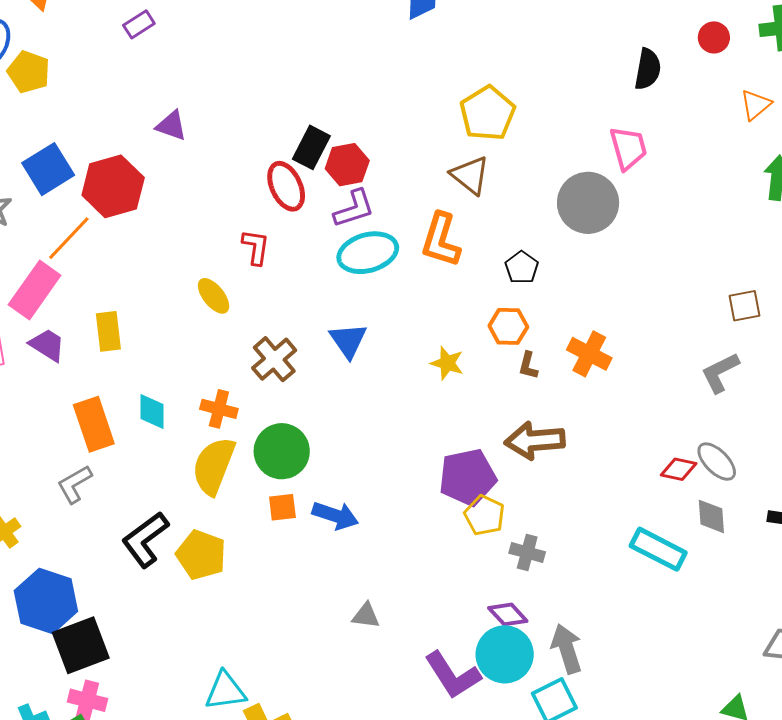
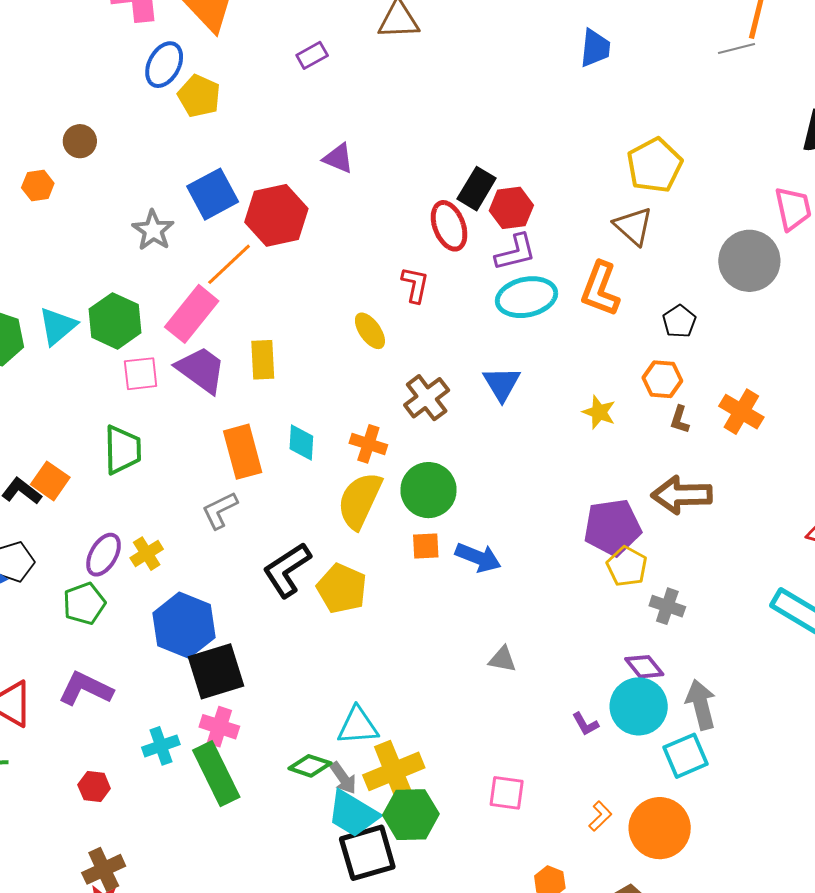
purple trapezoid: (47, 345) -> (201, 370), size x1.4
purple L-shape: (453, 675) -> (585, 724), size x0.5

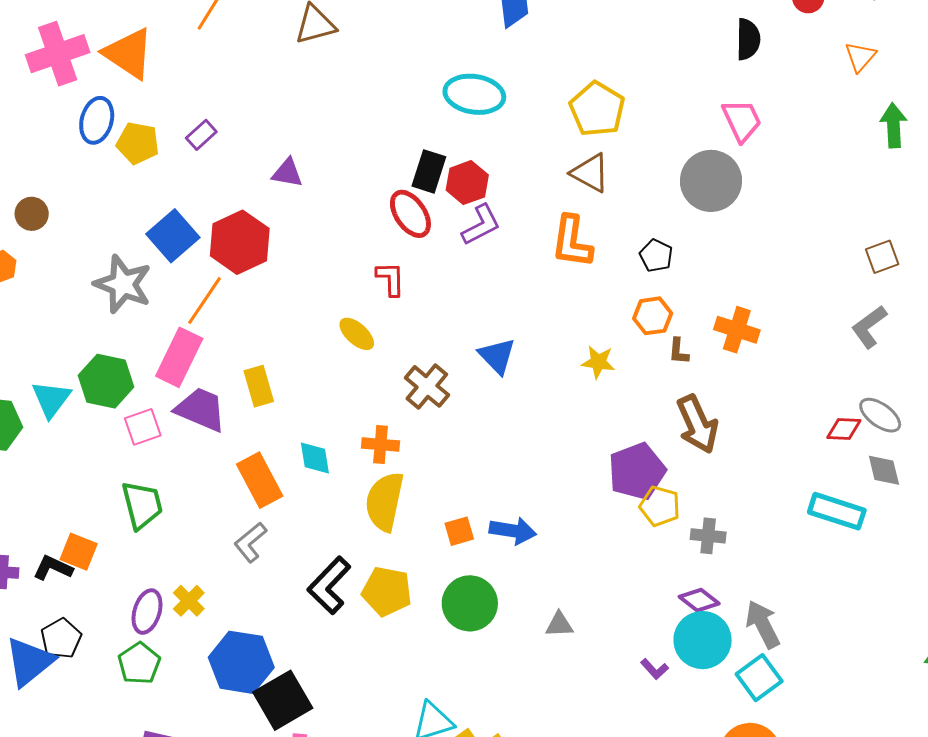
purple rectangle: (312, 55) -> (201, 135), moved
gray star: (153, 230) -> (123, 284), size x1.4
cyan ellipse: (527, 297) -> (474, 94), moved, turned 34
green circle: (429, 490) -> (470, 603), moved
brown arrow: (682, 495) -> (697, 424), turned -100

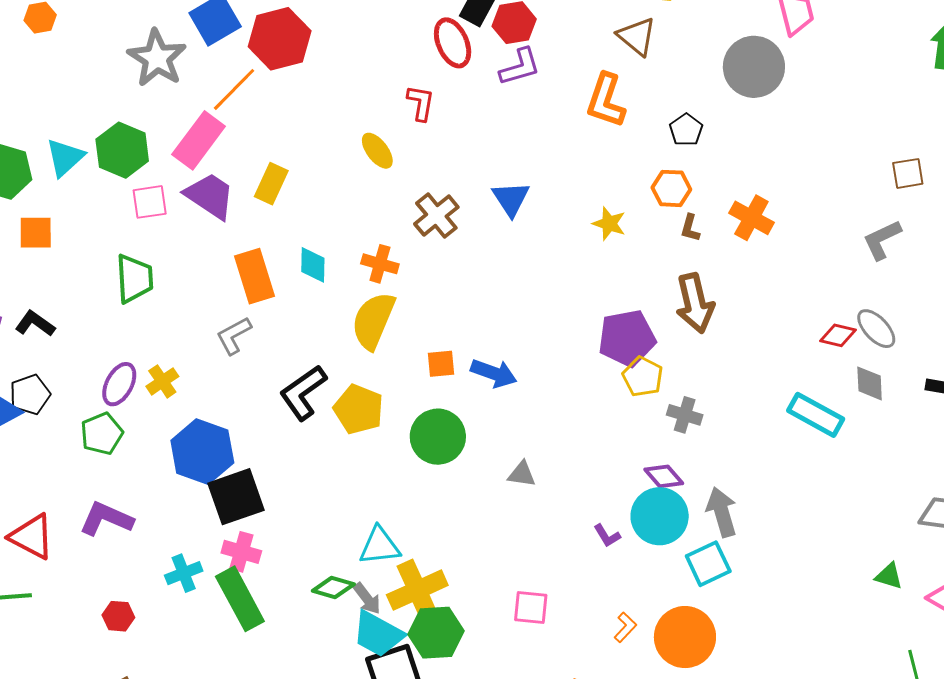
yellow rectangle: (259, 386) -> (271, 184), turned 30
orange square: (79, 552) -> (36, 233), moved, turned -33

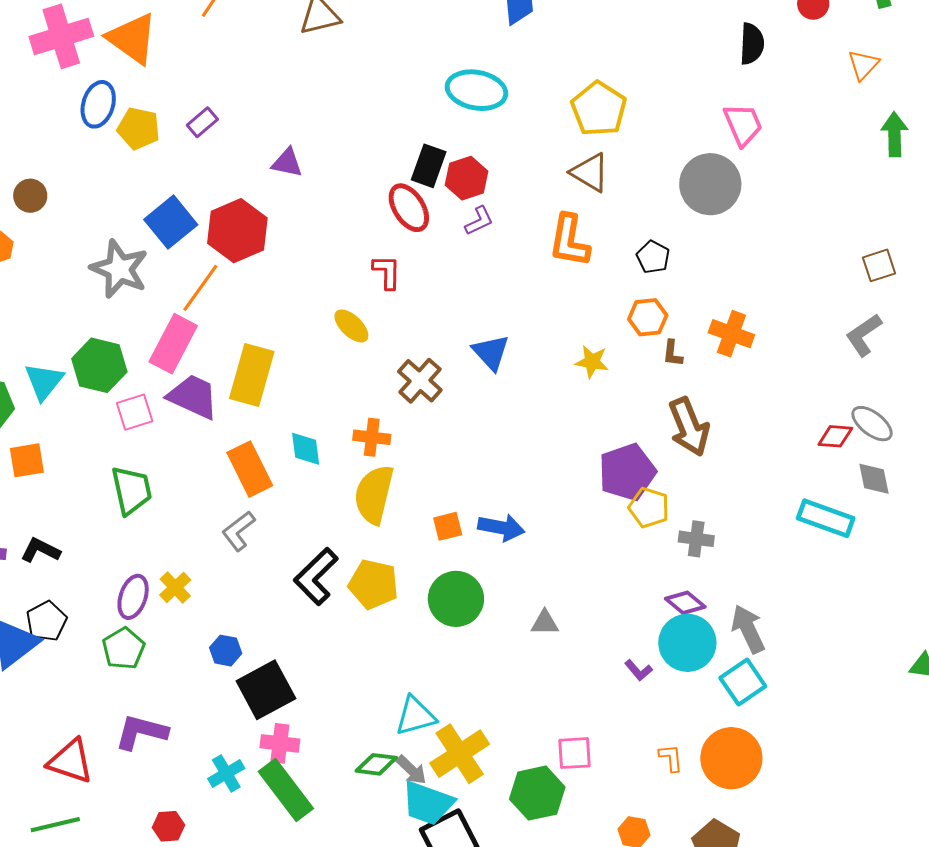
purple L-shape: (520, 67) -> (479, 221), size x0.7
yellow rectangle: (271, 184) -> (252, 375), size x1.5
blue hexagon: (202, 452) -> (226, 651), size x0.5
orange L-shape: (625, 627) -> (671, 758), turned -40
green hexagon: (436, 633) -> (537, 793), moved

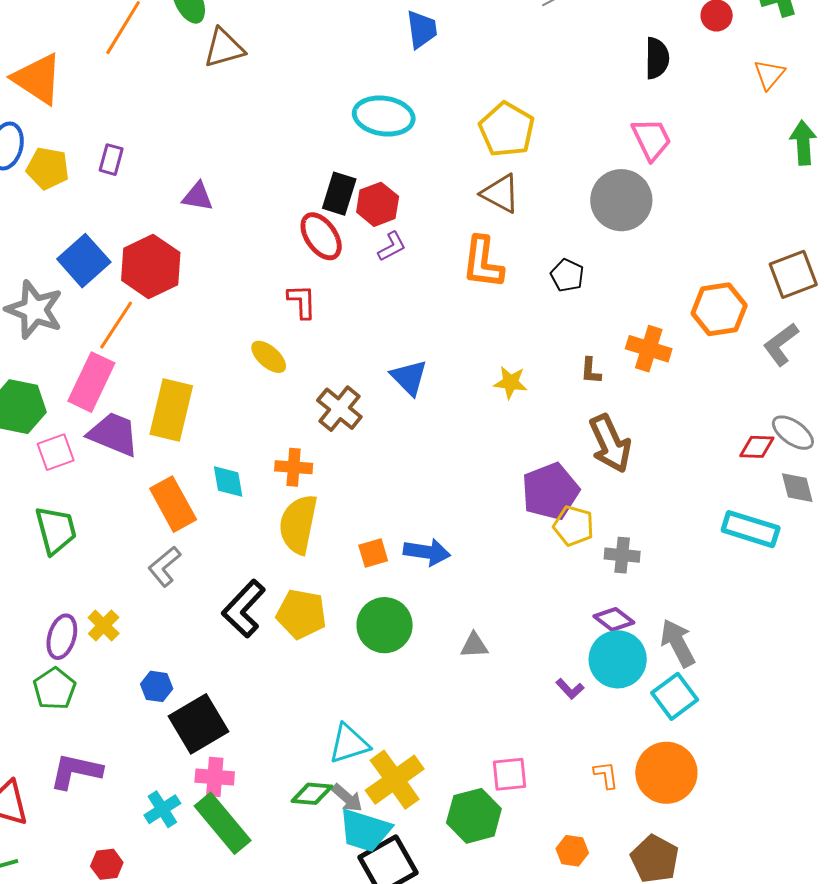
purple rectangle: (202, 122) -> (111, 160), turned -32
brown square: (879, 265) -> (793, 274), size x1.4
orange hexagon: (648, 317) -> (719, 309), moved, size x1.4

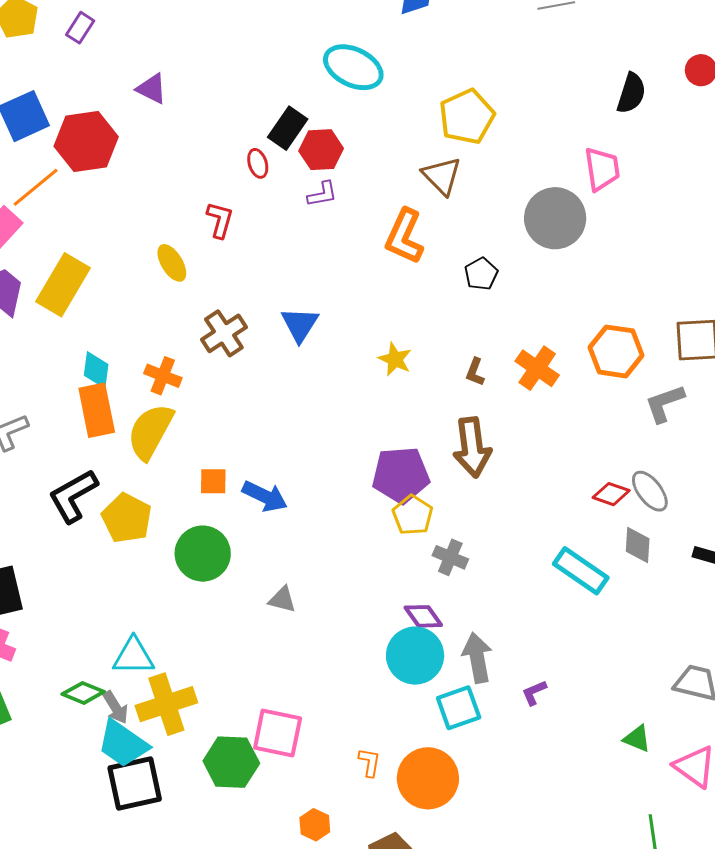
red ellipse: (321, 236) -> (258, 163), size x0.6
orange rectangle: (173, 504) -> (97, 410), moved
purple L-shape: (570, 689) -> (534, 693), moved, turned 92
pink square: (509, 774) -> (278, 733), size x1.4

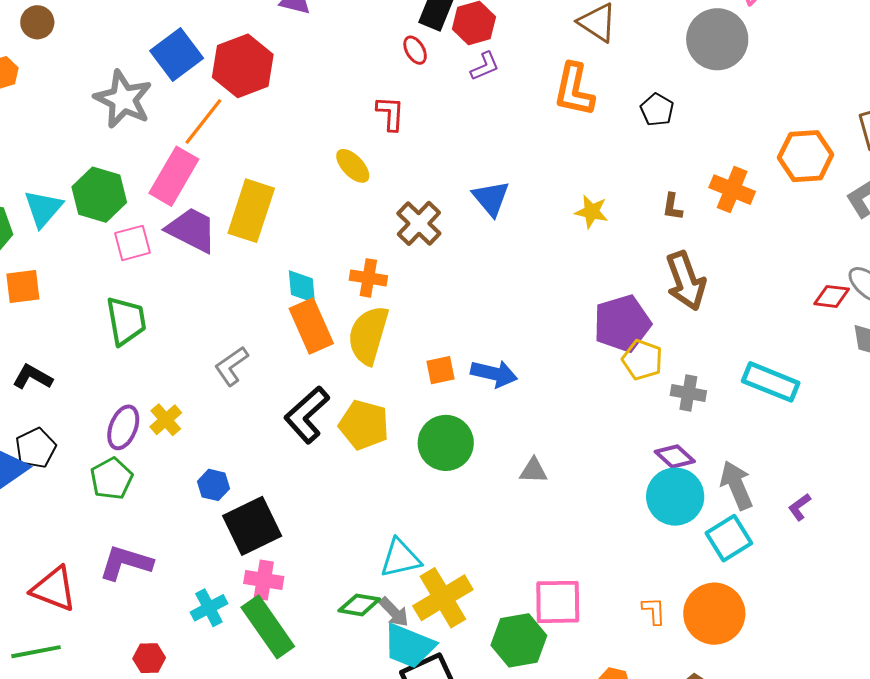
cyan rectangle: (581, 571) -> (771, 382), moved

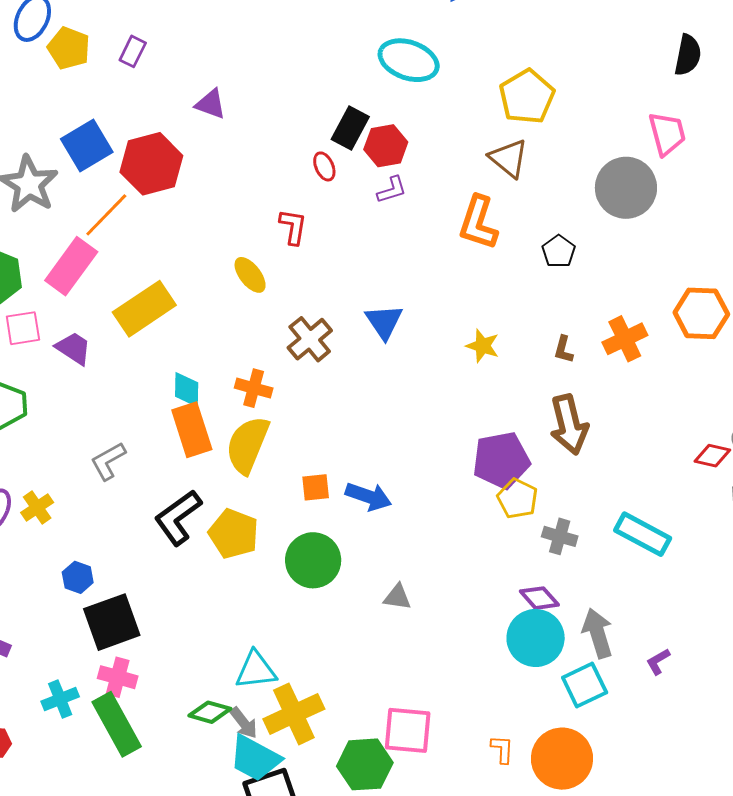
orange cross: (732, 190) -> (625, 339), turned 36
yellow rectangle: (251, 211) -> (144, 309), turned 32
purple trapezoid: (192, 230) -> (73, 348), moved, size x0.7

